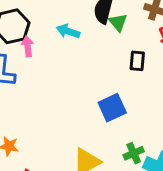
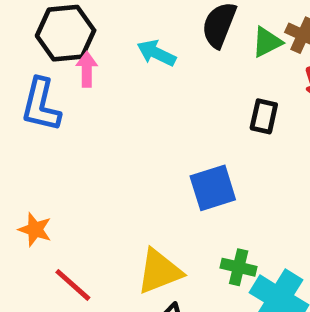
green triangle: (118, 22) -> (267, 42), moved, turned 36
green cross: (134, 153) -> (239, 267), turned 30

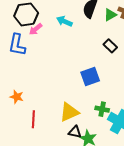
pink arrow: (87, 69) -> (36, 29), turned -128
black rectangle: (264, 116) -> (110, 46), turned -56
red line: (73, 285) -> (33, 119), turned 54

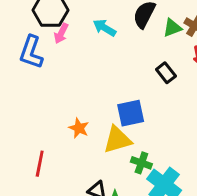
pink arrow: (36, 29) -> (61, 33), turned -32
orange star: (17, 97) -> (79, 128), moved
yellow triangle: (69, 112) -> (117, 140), moved

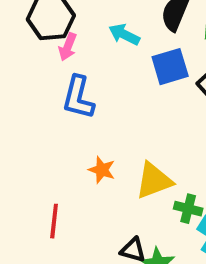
blue L-shape: (31, 52) -> (78, 97), moved
blue square: (131, 113) -> (170, 67), moved

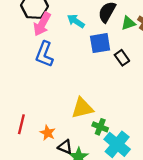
pink arrow: (68, 47) -> (42, 24), size x1.5
orange star: (102, 170) -> (48, 133), moved

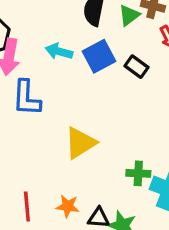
cyan arrow: (76, 21) -> (59, 51), moved
yellow triangle: (82, 108) -> (80, 143), moved

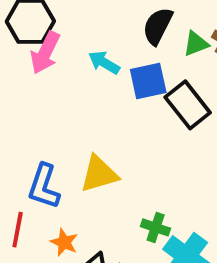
black rectangle: (136, 67) -> (188, 105), size x1.6
blue L-shape: (26, 98) -> (44, 186), moved

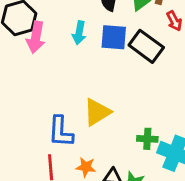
cyan arrow: (104, 63) -> (79, 33), turned -95
blue square: (148, 81) -> (114, 37), turned 32

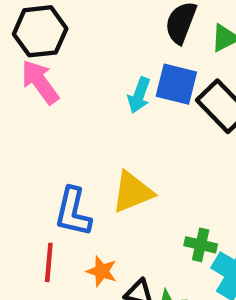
cyan arrow: (79, 33) -> (139, 95), moved
pink arrow: (36, 37) -> (40, 82), moved, turned 124

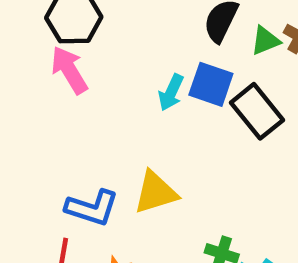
blue L-shape: (73, 212) -> (92, 208), turned -90

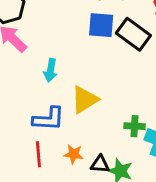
cyan arrow: (171, 92) -> (50, 70), moved

